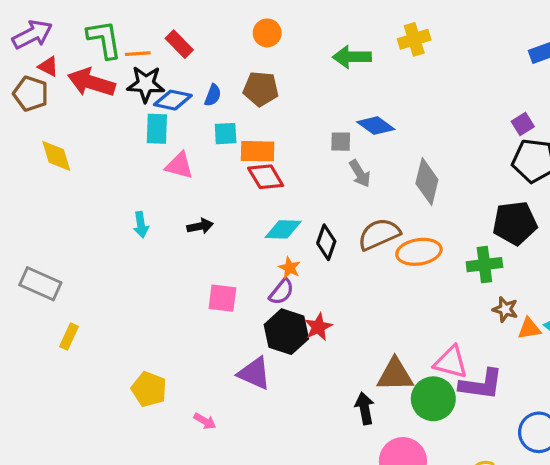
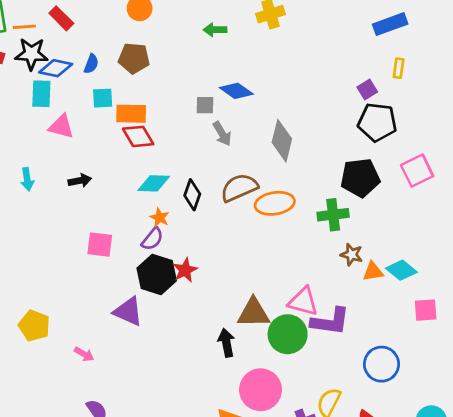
green arrow: (352, 57) -> (215, 30), size x0.7

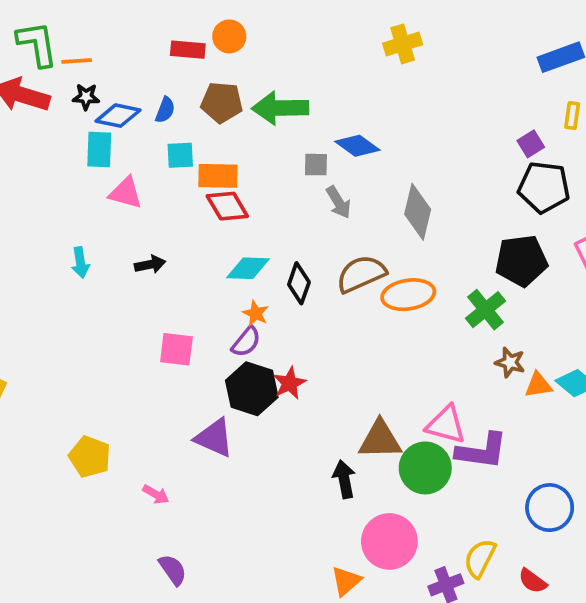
red rectangle: (61, 18) -> (188, 50), moved, turned -40
green arrow: (215, 30) -> (280, 108), moved, size x1.8
black star: (31, 54) -> (86, 97), size x0.6
green cross: (333, 215) -> (486, 310), turned -32

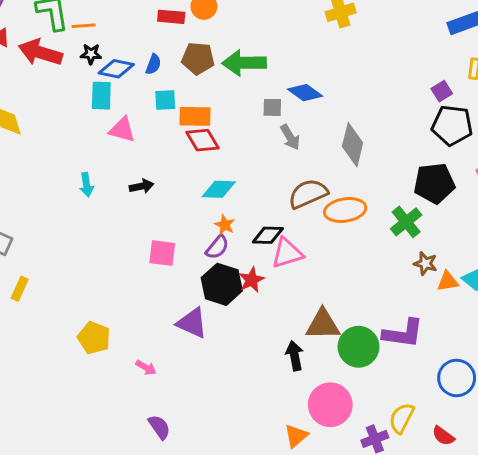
black diamond: (299, 283) -> (268, 235), moved, turned 72
pink triangle: (446, 425) -> (287, 253), moved, turned -32

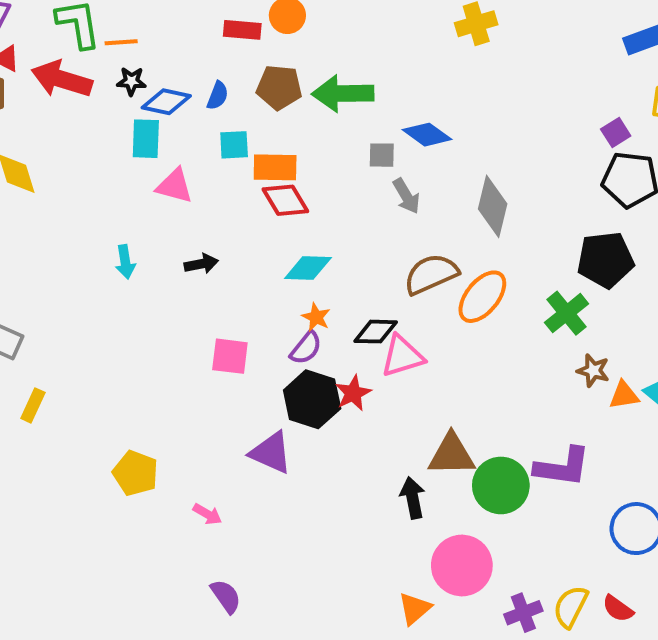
orange ellipse: (345, 210) -> (482, 297), turned -42
yellow semicircle: (402, 418) -> (571, 607), moved

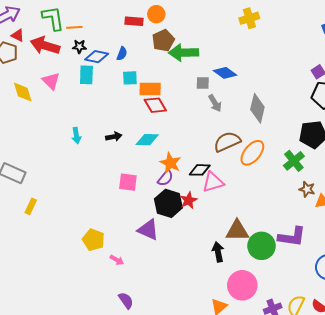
brown pentagon: (279, 87) -> (163, 40), moved, turned -30
pink triangle: (175, 186) -> (51, 81), moved, turned 30
cyan diamond: (308, 268) -> (147, 140), moved
orange star: (316, 317) -> (170, 163), size x1.5
yellow pentagon: (136, 473) -> (94, 240), moved

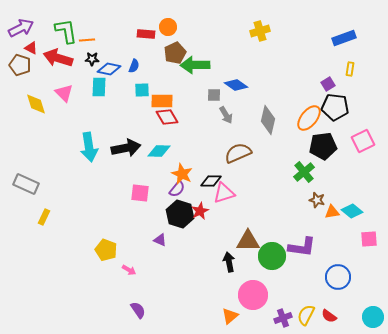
cyan arrow: (76, 136) -> (89, 147), size x1.8
black arrow: (114, 137) -> (126, 148), size x1.8
orange ellipse: (252, 153) -> (309, 118), moved
purple triangle: (148, 230) -> (160, 240), size x0.6

